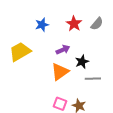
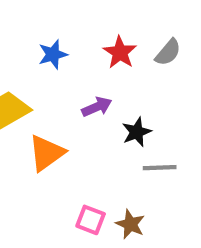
orange triangle: (60, 72) -> (47, 153), moved

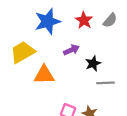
blue star: (53, 54) -> (48, 21), size x1.6
orange triangle: (47, 153) -> (44, 75), turned 35

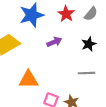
black star: (93, 64) -> (89, 44), moved
orange triangle: (44, 75) -> (28, 80), moved

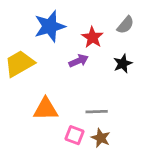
red star: (66, 14) -> (92, 37), moved
gray line: (87, 73) -> (97, 112), moved

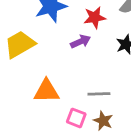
red star: (92, 37) -> (95, 17), turned 30

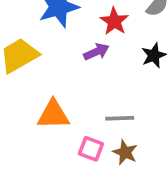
red star: (95, 17) -> (114, 21), turned -30

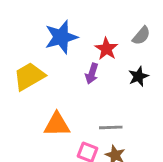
purple arrow: (96, 52) -> (92, 74), turned 132

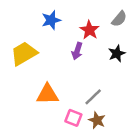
blue star: (61, 37) -> (51, 20), size x0.7
gray line: (111, 127) -> (93, 97), turned -42

